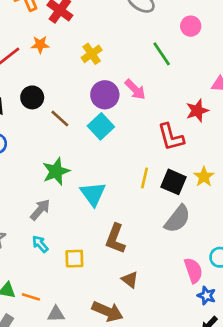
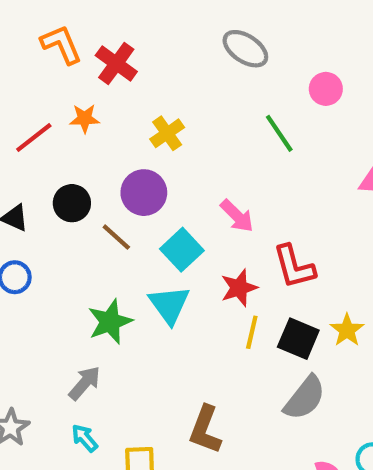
pink arrow: (135, 89) -> (237, 216), moved
purple circle: (105, 95) -> (144, 193), moved
red star: (197, 111) -> (239, 288), moved
cyan triangle: (93, 194) -> (169, 305), moved

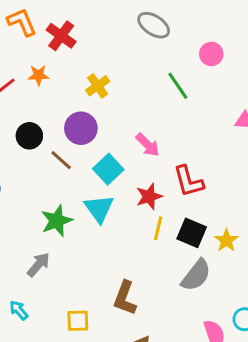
yellow star: (347, 330) -> (226, 240), moved
cyan arrow: (85, 438) -> (19, 310), moved

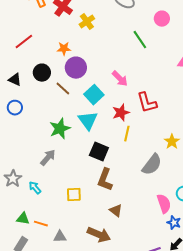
orange star: (38, 75) -> (64, 49), moved
yellow cross: (98, 86) -> (87, 22), moved
black square: (192, 233) -> (99, 152), moved

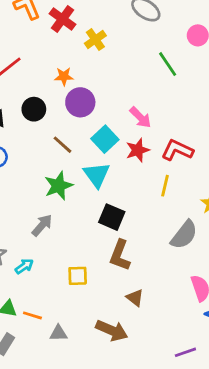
brown line: (63, 89) -> (63, 145), moved
red L-shape: (147, 103) -> (177, 150), turned 130
red star: (121, 113) -> (138, 150), moved
yellow line: (127, 134) -> (165, 186), moved
cyan arrow: (35, 188) -> (24, 266), turned 96

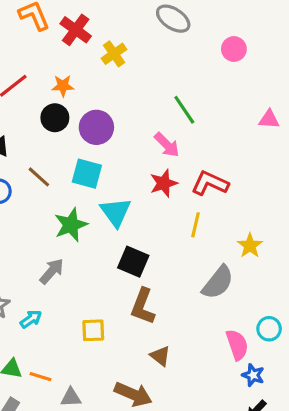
green line: (168, 64) -> (184, 110), moved
orange star: (64, 76) -> (63, 86), moved
black circle: (34, 109) -> (55, 118), moved
cyan square: (105, 139) -> (87, 174), moved, turned -32
brown line: (63, 145) -> (39, 177), moved

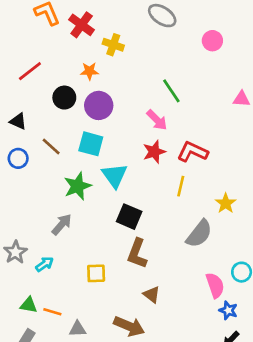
yellow cross: (114, 54) -> (113, 45), turned -36
orange star: (63, 86) -> (89, 71), moved

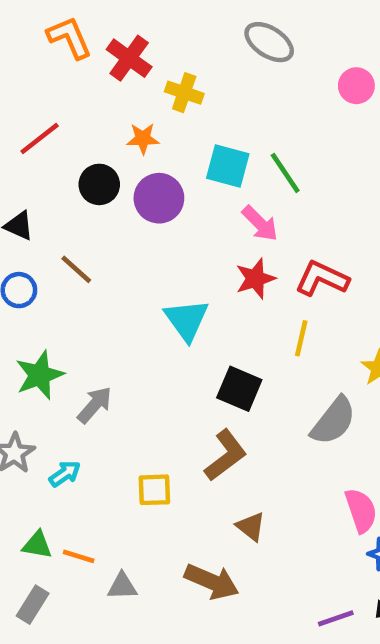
cyan square: (91, 144) -> (228, 166), moved
green star: (78, 186) -> (40, 375), moved
black square: (129, 217) -> (239, 389), moved
brown L-shape: (137, 254) -> (226, 455), turned -148

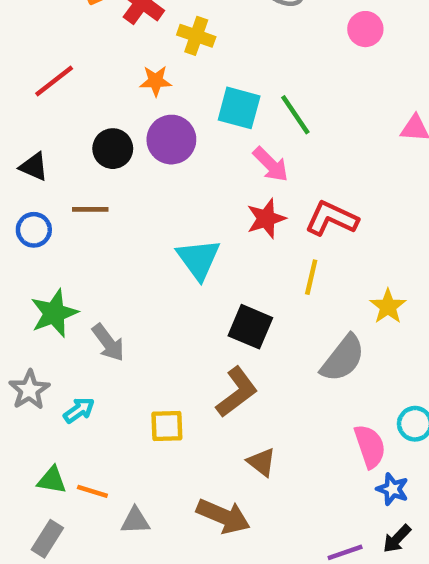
black circle: (99, 184) -> (113, 149), moved
brown line: (76, 269) -> (90, 209), turned -42
gray arrow: (95, 405) -> (108, 343), turned 102

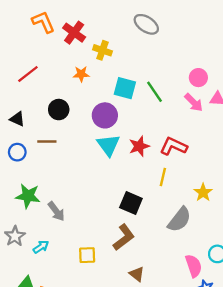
pink circle: (365, 29) -> (198, 78), moved
purple circle: (171, 140) -> (105, 115), moved
pink arrow: (271, 164) -> (194, 102), moved
cyan triangle: (198, 259) -> (108, 145), moved
green star: (54, 313) -> (28, 196), turned 30

